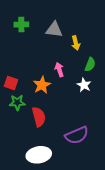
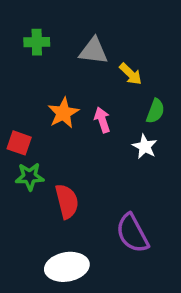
yellow arrow: (76, 43) -> (131, 74), turned -32
orange star: (42, 85) -> (63, 113), moved
purple semicircle: (77, 135) -> (132, 233), turned 85

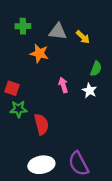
yellow arrow: (131, 74) -> (83, 37), moved
orange star: (63, 113) -> (39, 53), moved, turned -30
pink arrow: (102, 120) -> (63, 85), moved
purple semicircle: (132, 233) -> (79, 164), moved

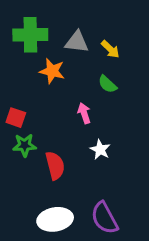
green cross: (23, 26) -> (30, 35), size x1.6
green semicircle: (96, 69) -> (107, 84), moved, turned 112
white star: (89, 90) -> (100, 150), moved

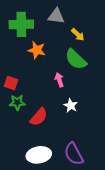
gray triangle: (77, 42) -> (56, 16), moved
green semicircle: (107, 84) -> (76, 59), size x1.6
red semicircle: (55, 166) -> (39, 117), turned 54

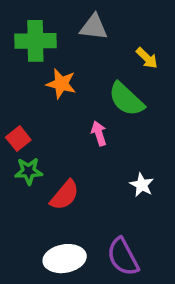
yellow arrow: (78, 35) -> (147, 58), moved
red square: (11, 83) -> (18, 139), turned 32
white star: (71, 106) -> (142, 185), moved

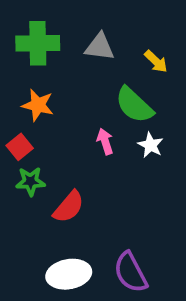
gray triangle: (94, 27) -> (100, 47), moved
orange star: (61, 84) -> (38, 105), moved
white star: (142, 185) -> (151, 145), moved

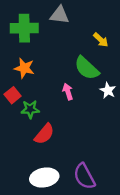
gray triangle: (100, 47) -> (60, 15), moved
white star: (151, 145) -> (108, 90), moved
green star: (31, 181) -> (30, 109), moved

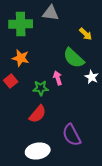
green star: (30, 109) -> (41, 88), moved
purple semicircle: (84, 176) -> (72, 135), moved

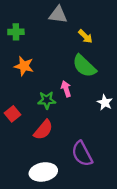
green cross: (21, 24) -> (16, 32), moved, size x0.6
yellow arrow: (86, 34) -> (85, 36), moved
white star: (92, 77) -> (105, 102), moved
red square: (11, 81) -> (13, 114), moved

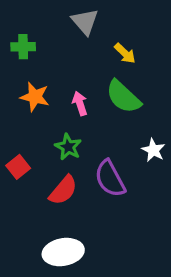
gray triangle: (58, 15) -> (85, 22), turned 42
pink arrow: (66, 89) -> (80, 103), moved
green star: (47, 100) -> (68, 147), turned 30
purple semicircle: (82, 154) -> (110, 179), moved

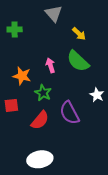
orange star: (35, 97) -> (22, 76), moved
red square: (18, 167) -> (11, 105), turned 32

